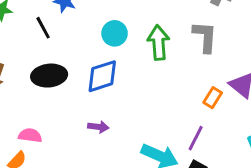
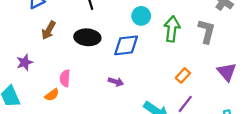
orange rectangle: (213, 98) -> (183, 75), moved
pink semicircle: (30, 135) -> (65, 78), turned -105

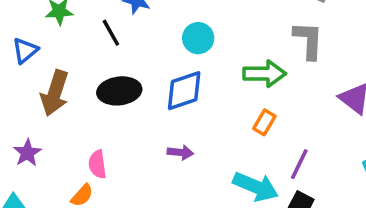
green arrow: (172, 29) -> (265, 74), moved, turned 95
brown arrow: (49, 30) -> (55, 93), size x1.4
orange rectangle: (183, 75) -> (264, 122), moved

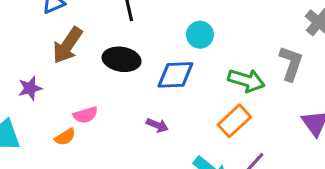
orange rectangle: (264, 122) -> (234, 121), size x1.5
pink semicircle: (97, 164) -> (85, 115), turned -115

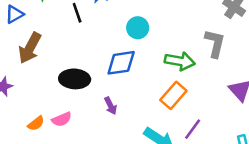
black ellipse: (122, 59) -> (75, 79), moved
pink semicircle: (85, 115) -> (62, 119), moved
purple arrow: (157, 125) -> (111, 106), turned 48

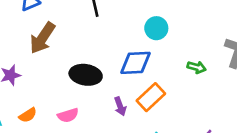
green arrow: (180, 61) -> (197, 67), size x0.6
orange rectangle: (173, 95) -> (151, 97), moved
orange semicircle: (36, 123) -> (28, 115), moved

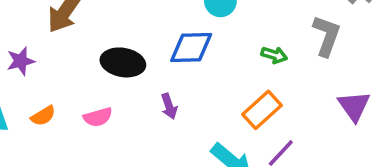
orange rectangle: (151, 97) -> (262, 110), moved

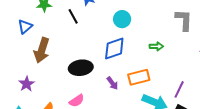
green arrow: (274, 55) -> (156, 46), moved
orange rectangle: (262, 110) -> (139, 77), moved, turned 45

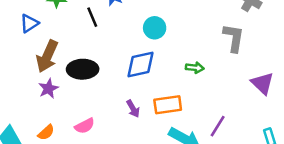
black ellipse: (81, 68) -> (83, 69), moved
purple star: (27, 84) -> (48, 88), moved

